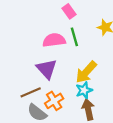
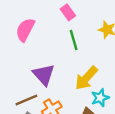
pink semicircle: (54, 40) -> (25, 30), moved, turned -55
cyan star: (84, 90) -> (100, 98), moved

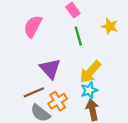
cyan star: (100, 98) -> (89, 90), moved

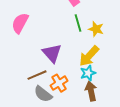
pink semicircle: (33, 26) -> (20, 23), moved
yellow star: (110, 26) -> (96, 29), moved

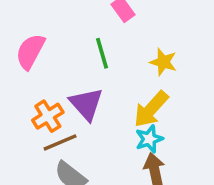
green line: (78, 23) -> (102, 53), moved
orange cross: (59, 83) -> (48, 116), moved

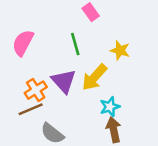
yellow arrow: (151, 109) -> (94, 77), moved
brown line: (60, 142) -> (31, 109), moved

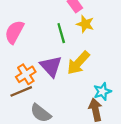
yellow star: (120, 50) -> (85, 24), moved
cyan star: (110, 107) -> (102, 91), moved

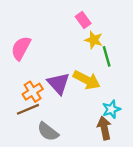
green line: (61, 33) -> (107, 56), moved
yellow arrow: (78, 63) -> (87, 80), turned -105

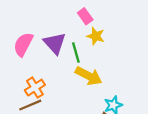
green line: (107, 56) -> (76, 52), moved
purple triangle: (58, 83) -> (55, 43), moved

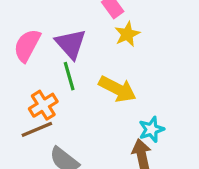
yellow star: (96, 36) -> (127, 34), turned 30
green line: (76, 52) -> (69, 76), moved

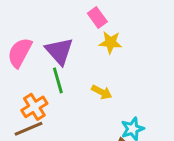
yellow star: (127, 34) -> (111, 42), turned 30
yellow arrow: (117, 89) -> (102, 92), size x0.6

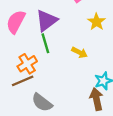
yellow star: (111, 42) -> (97, 22), moved, turned 30
purple triangle: (59, 51) -> (46, 21), turned 35

